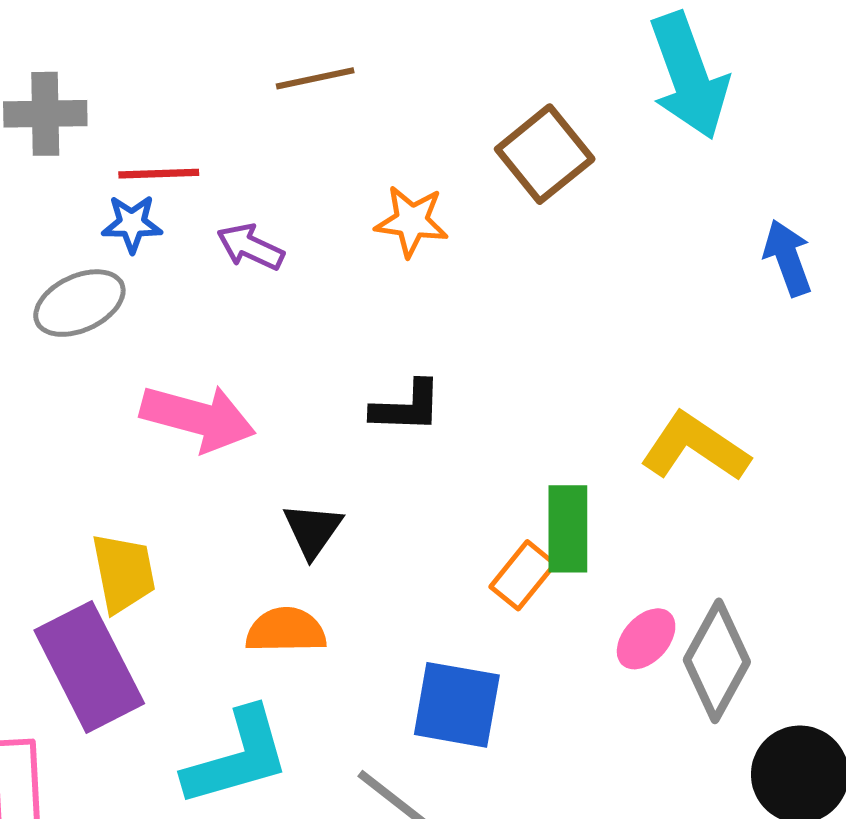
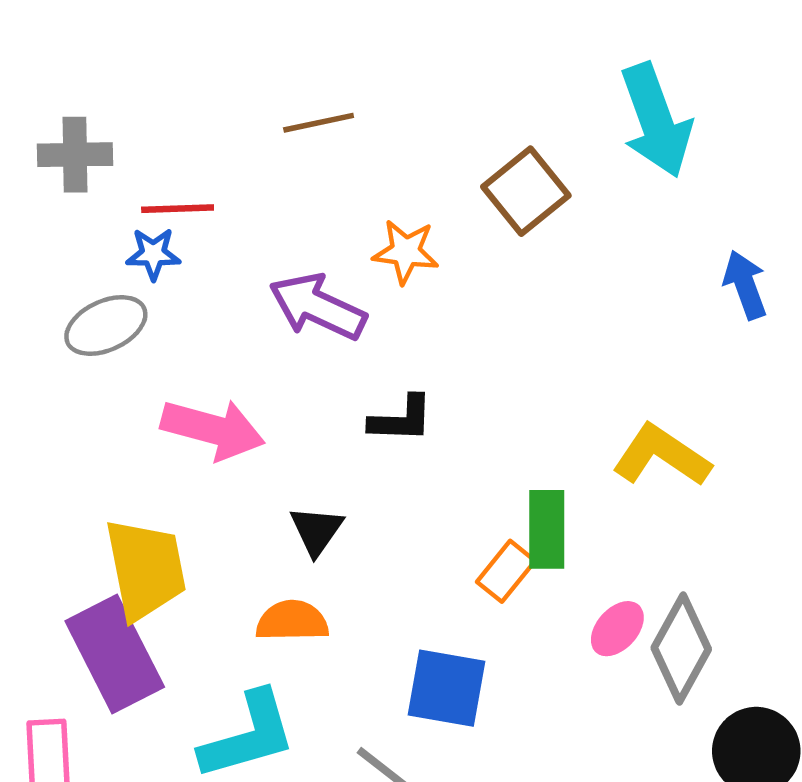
purple arrow: (250, 247) -> (318, 307), moved, size x1.6
yellow trapezoid: (123, 573) -> (146, 569), size x1.4

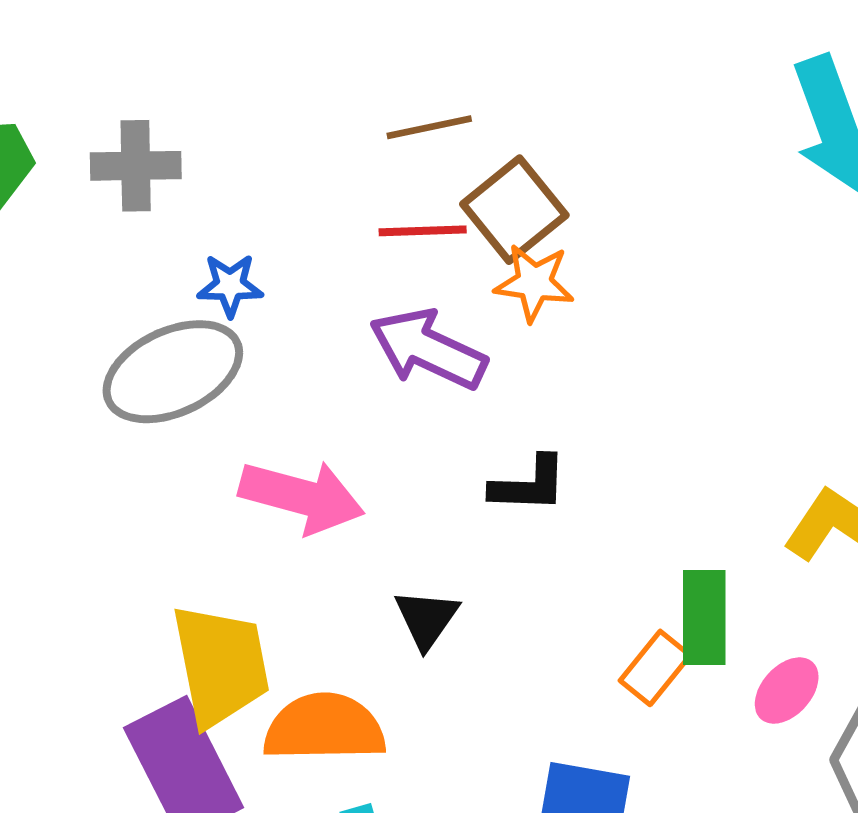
brown square: (526, 191) -> (514, 210), moved
red line: (178, 209) -> (423, 231), moved
gray ellipse: (106, 326) -> (173, 372), size x1.4
orange semicircle: (292, 621) -> (324, 728), moved, size x1.4
pink ellipse: (617, 629) -> (787, 691), moved

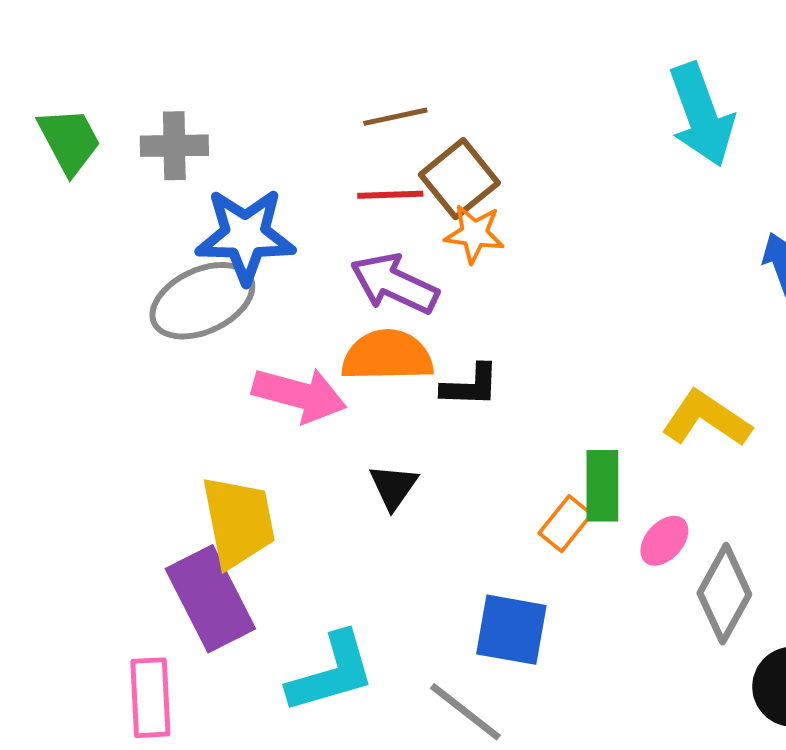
blue star: (230, 285) -> (245, 236), size x2.0
orange semicircle: (324, 728) -> (387, 356), moved

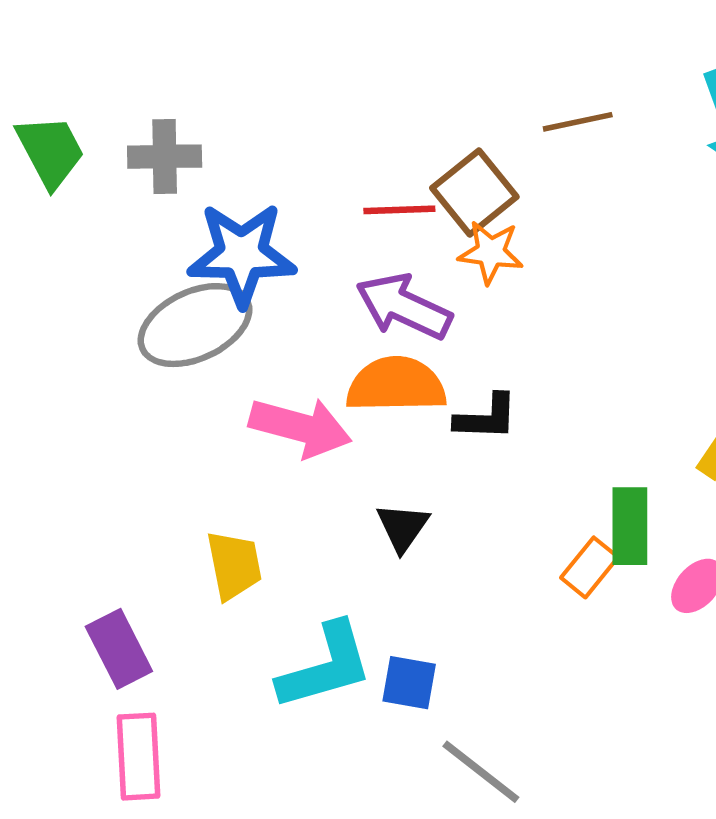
brown line: (395, 117) -> (578, 122), moved
yellow trapezoid: (238, 522) -> (234, 565), size x0.7
purple rectangle: (210, 599) -> (119, 649), moved, size x0.7
blue square: (511, 630) -> (409, 683), moved, size x0.7
cyan L-shape: (331, 673) -> (325, 666), moved

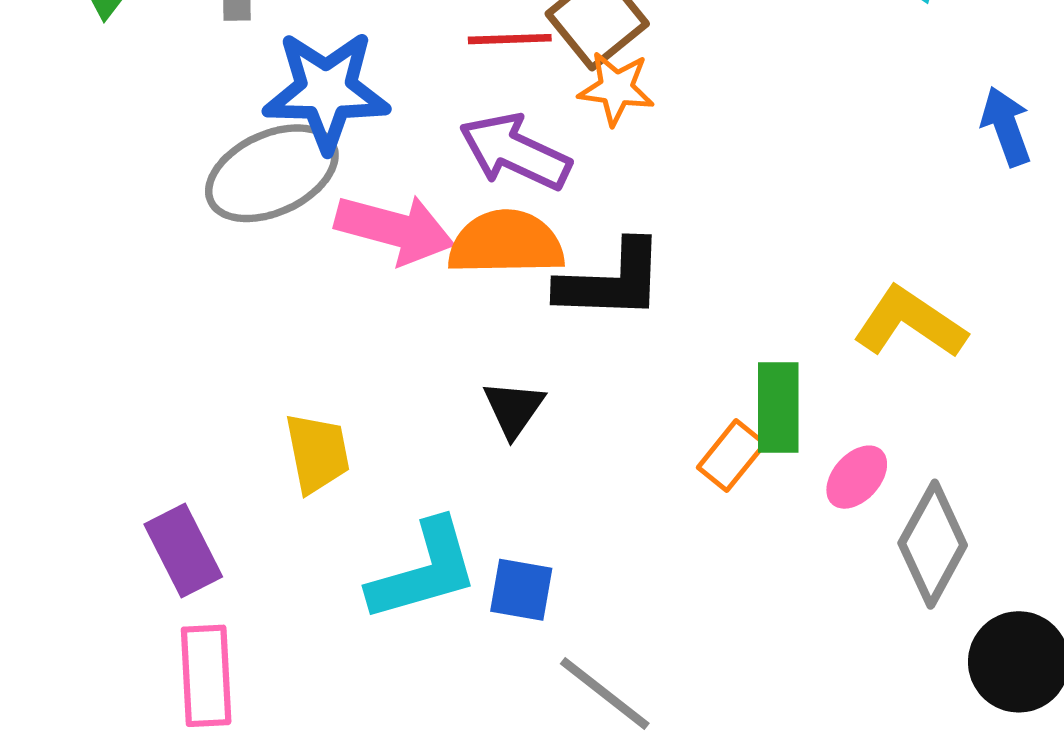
black L-shape: (486, 417) -> (611, 281), size x1.5
pink arrow: (300, 427) -> (395, 229), moved

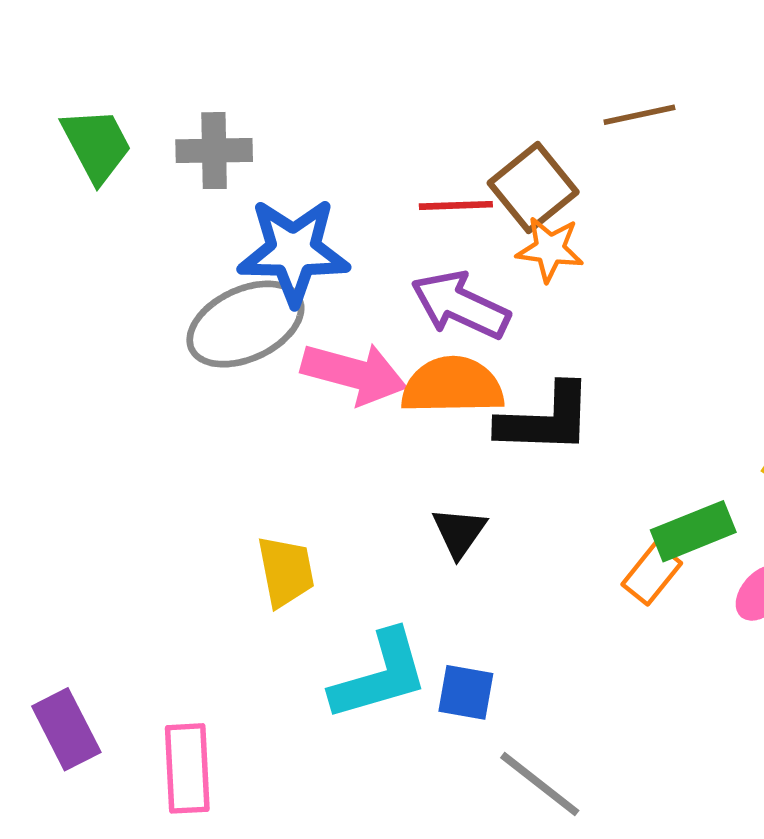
green rectangle: (778, 407) -> (693, 531), turned 68
purple rectangle: (183, 550) -> (66, 729), moved

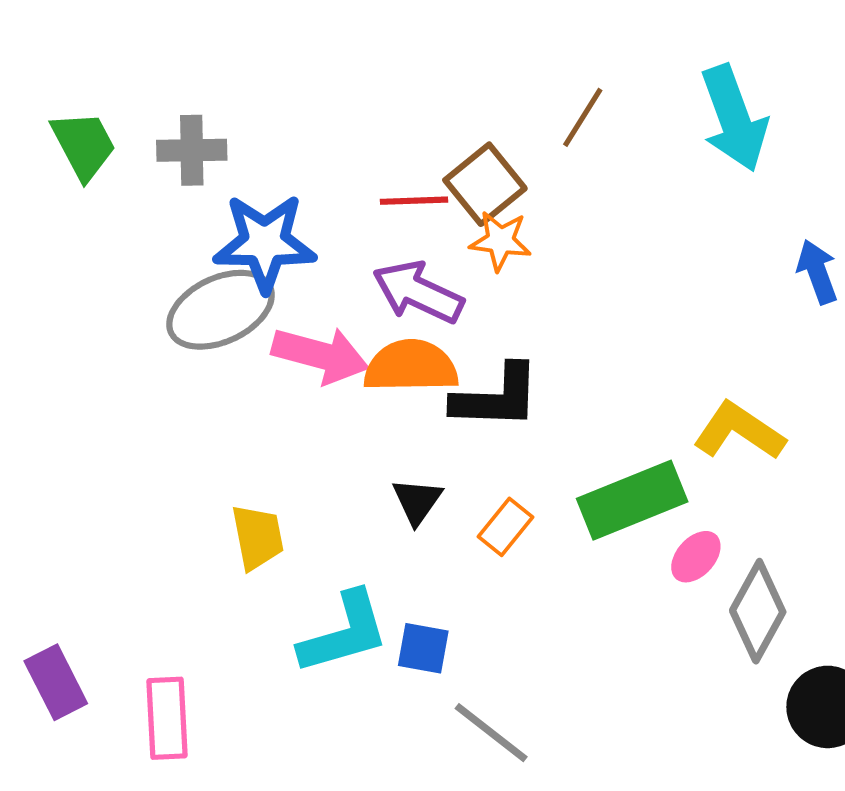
brown line: (639, 115) -> (583, 117), turned -46
green rectangle: (693, 531) -> (632, 500), size x1.4
orange rectangle: (652, 574) -> (506, 527), moved

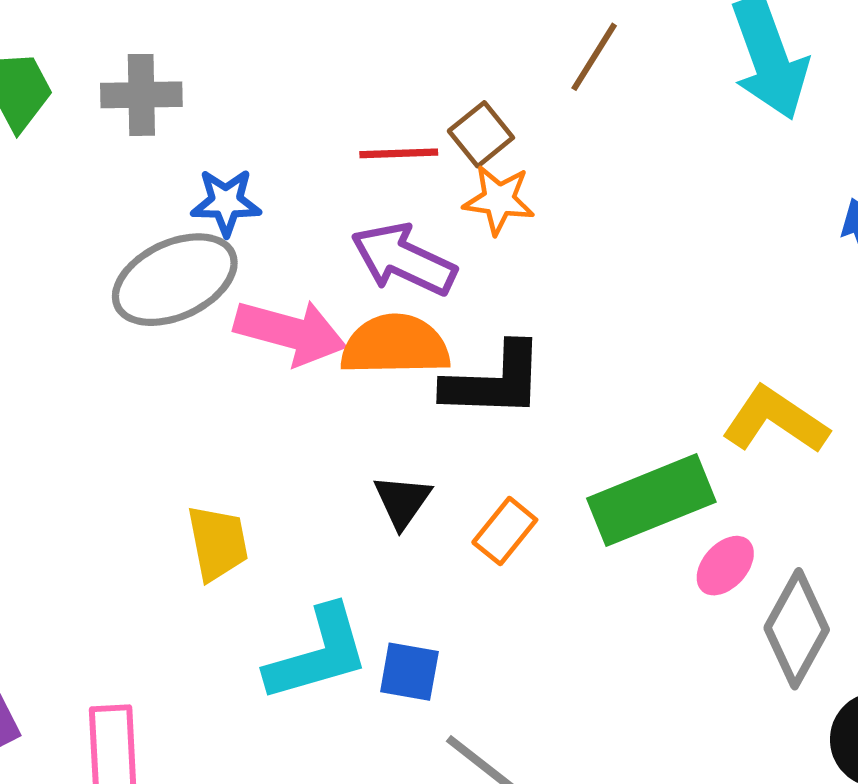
brown square: (485, 184) -> (481, 134), size x0.7
blue star: (265, 243) -> (226, 202), size x0.6

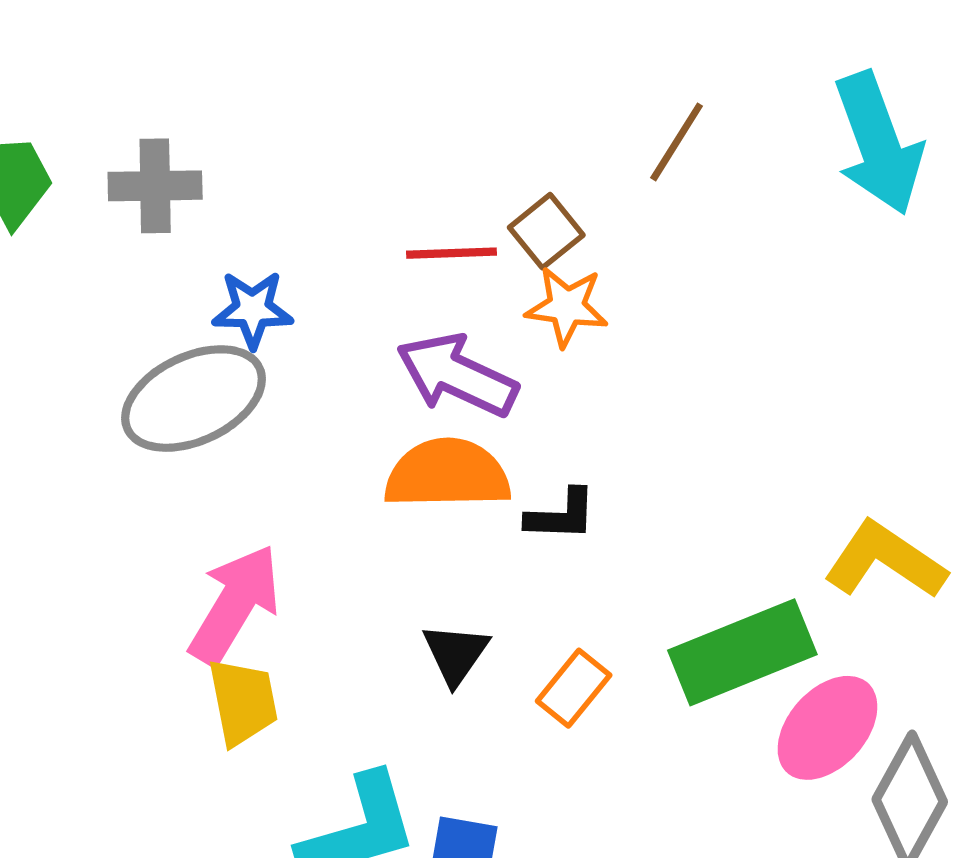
pink arrow: (290, 332) -> (235, 604), moved, turned -74
black L-shape: (494, 381) -> (561, 515), size x0.6
pink ellipse: (725, 566) -> (827, 728), size x1.5

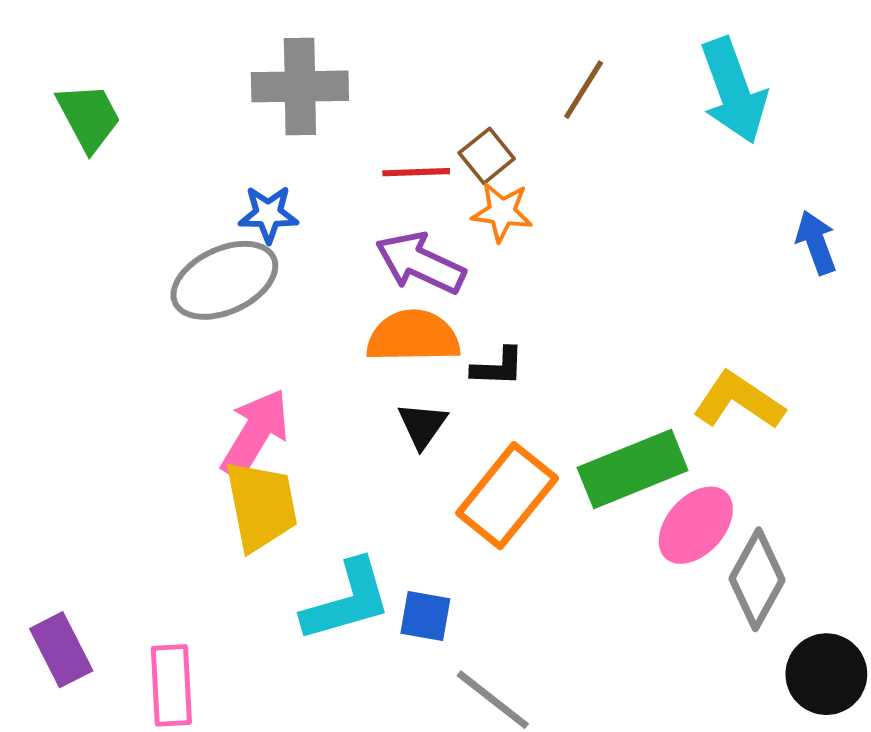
gray cross: (155, 186) -> (300, 86), moved, size x1.4
black triangle: (456, 654) -> (422, 425), moved
orange rectangle: (574, 688) -> (507, 496), size x1.8
yellow trapezoid: (243, 702) -> (261, 506), size x1.4

